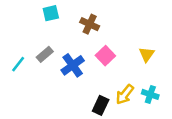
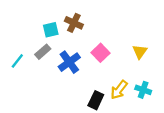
cyan square: (51, 13) -> (51, 30), moved
brown cross: (90, 24) -> (74, 23), moved

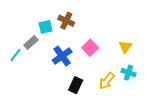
gray rectangle: (43, 52) -> (31, 43), moved
cyan cross: (143, 90) -> (128, 73), moved
black rectangle: (96, 100) -> (76, 85), moved

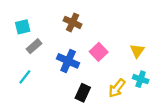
cyan square: (45, 27) -> (23, 27), moved
cyan line: (15, 55) -> (25, 77), moved
blue cross: (62, 56) -> (68, 61), turned -30

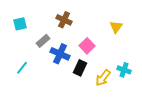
gray rectangle: (34, 46) -> (43, 41), moved
yellow triangle: (137, 51) -> (116, 27), moved
black rectangle: (83, 93) -> (80, 68), moved

